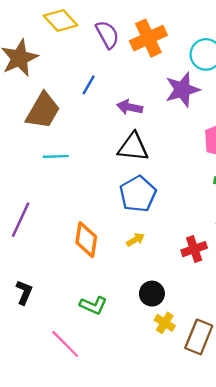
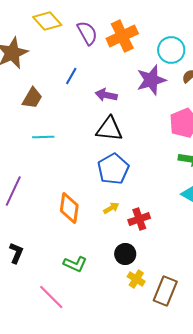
brown trapezoid: (43, 111) -> (32, 98), size x0.7
red cross: (194, 249) -> (139, 219), moved

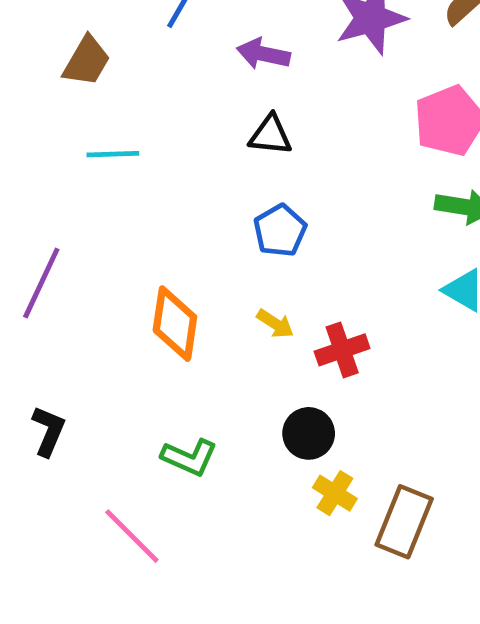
black triangle: (109, 129) -> (270, 135), size x0.7
blue pentagon: (113, 169) -> (280, 231), size x0.7
yellow arrow: (111, 208) -> (275, 324), turned 63

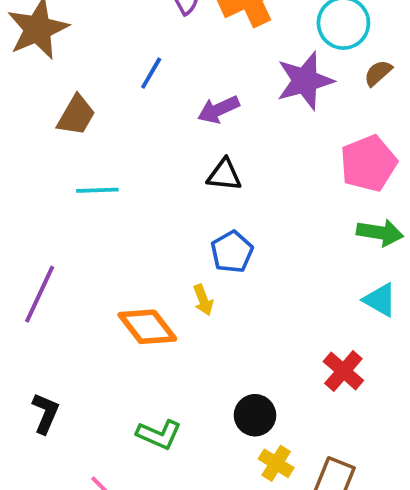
purple arrow: (263, 54) -> (218, 110), turned -36
orange diamond: (175, 324) -> (147, 327), turned -46
yellow arrow: (275, 324) -> (203, 300), moved, turned 36
red cross: (342, 350) -> (343, 371), moved, turned -30

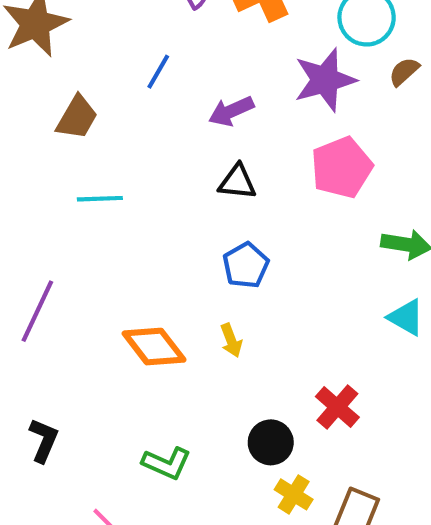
pink pentagon: (368, 163) -> (342, 167), moved
yellow arrow: (203, 300) -> (231, 340), moved
red cross: (343, 371) -> (337, 407), moved

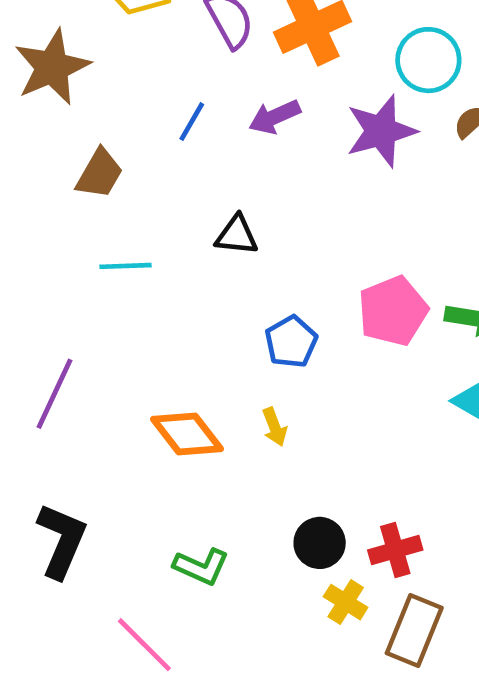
purple arrow: (231, 111) -> (275, 117), moved
pink pentagon: (342, 167) -> (393, 311), moved
black triangle: (237, 182) -> (237, 235), moved
red cross: (337, 407) -> (395, 550), moved, turned 33
black L-shape: (44, 440) -> (62, 541), size x1.5

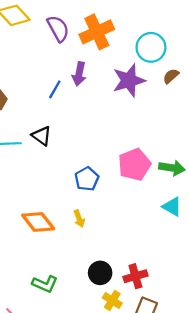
purple arrow: (275, 117) -> (79, 74), turned -55
blue line: (192, 122) -> (55, 89), moved
black triangle: (237, 235) -> (42, 136), moved, turned 30

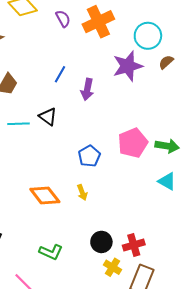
purple semicircle: (58, 29) -> (63, 19), size x0.7
purple arrow: (79, 74) -> (87, 89), moved

